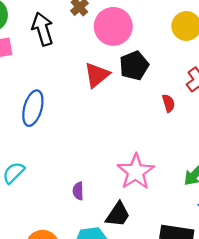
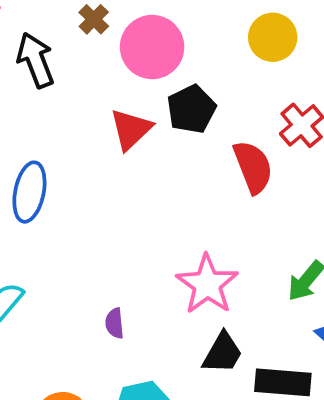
red semicircle: (169, 103) -> (253, 167), size x1.8
black trapezoid: (118, 215) -> (223, 353), moved

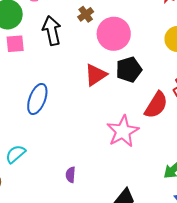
red semicircle: (253, 167) -> (156, 105), turned 44
pink star: (207, 284) -> (123, 131), moved

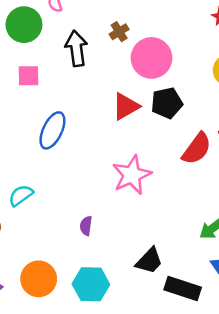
pink square: (15, 44) -> (29, 76), moved
pink star: (123, 131) -> (132, 175), moved

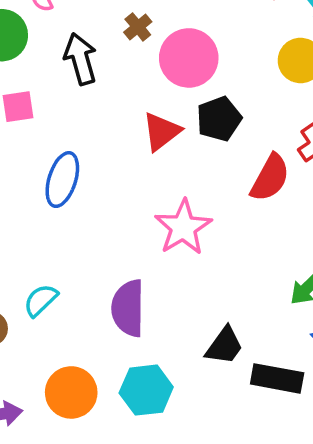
cyan semicircle: (21, 195) -> (41, 300), moved
purple semicircle: (86, 226) -> (128, 308), size x2.0

